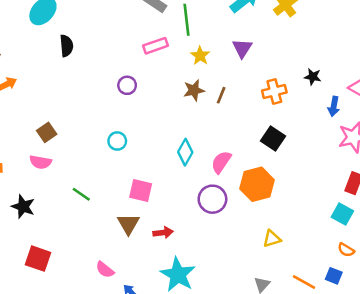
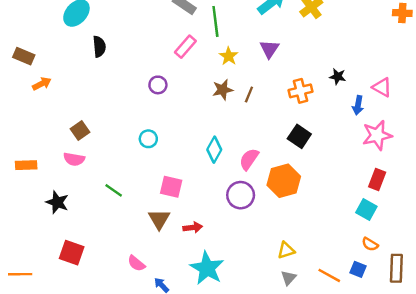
pink rectangle: (156, 46) -> (185, 47), turned -30
yellow triangle: (272, 239) -> (286, 250), moved

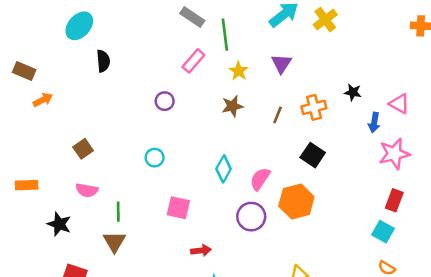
brown line: (249, 94) -> (278, 115), moved
pink semicircle: (74, 159) -> (87, 190), moved
green line: (114, 190) -> (118, 212), turned 54
brown triangle: (159, 219) -> (114, 242), moved

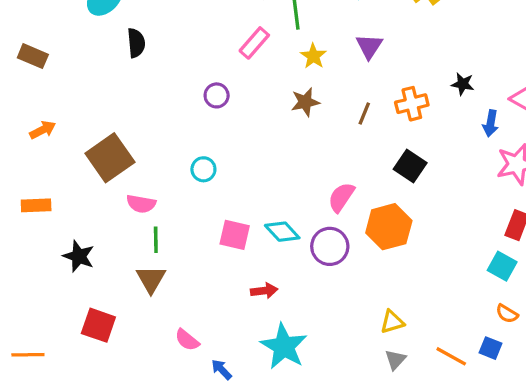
orange arrow: (43, 100) -> (43, 130), moved
brown square: (83, 149) -> (110, 158), size x1.8
cyan diamond: (224, 169) -> (282, 232), moved, turned -72
pink semicircle: (87, 190) -> (141, 204), moved

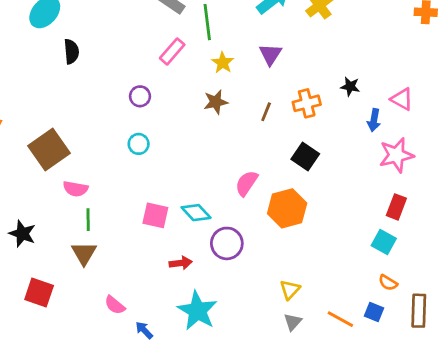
cyan circle: (203, 169) -> (139, 144), moved
purple circle: (330, 246) -> (227, 243), moved
yellow triangle: (392, 322) -> (290, 290), turned -30

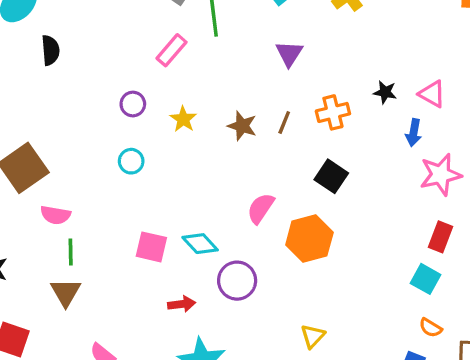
yellow star: (223, 63) -> (183, 119), moved
pink triangle: (402, 99) -> (432, 94), moved
brown star: (216, 102) -> (242, 126), moved, turned 30

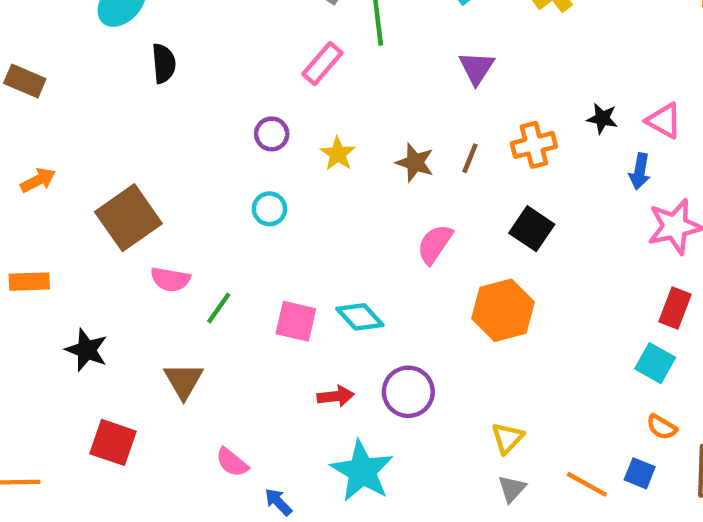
pink semicircle: (261, 208) -> (435, 244), moved
green line: (71, 252) -> (219, 308), moved, turned 36
purple circle: (237, 281) -> (408, 392), moved

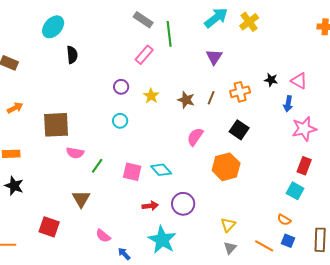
brown square: (128, 218) -> (56, 125), turned 32
black star: (87, 350) -> (14, 186), moved
orange semicircle: (662, 427) -> (284, 220), moved

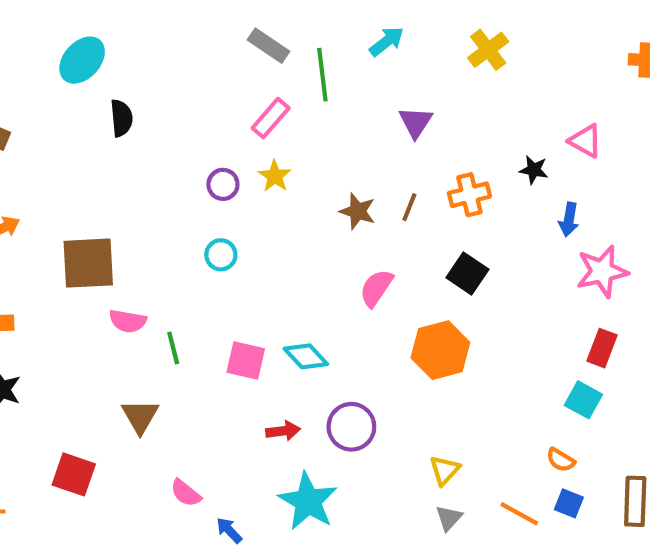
cyan arrow: (216, 18) -> (387, 41), moved, size x0.7
pink triangle: (299, 81) -> (585, 141), moved
yellow star: (151, 96) -> (275, 176), moved
green line: (97, 166) -> (173, 348), turned -49

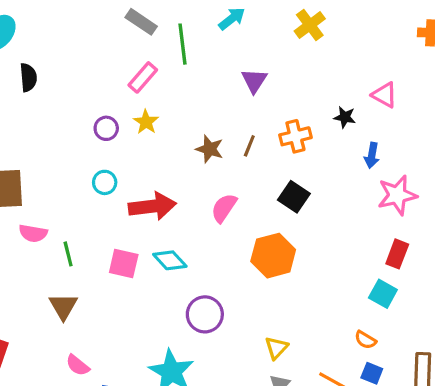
brown triangle: (140, 416) -> (63, 306), moved
red arrow: (283, 431) -> (152, 206), moved, size x1.8

